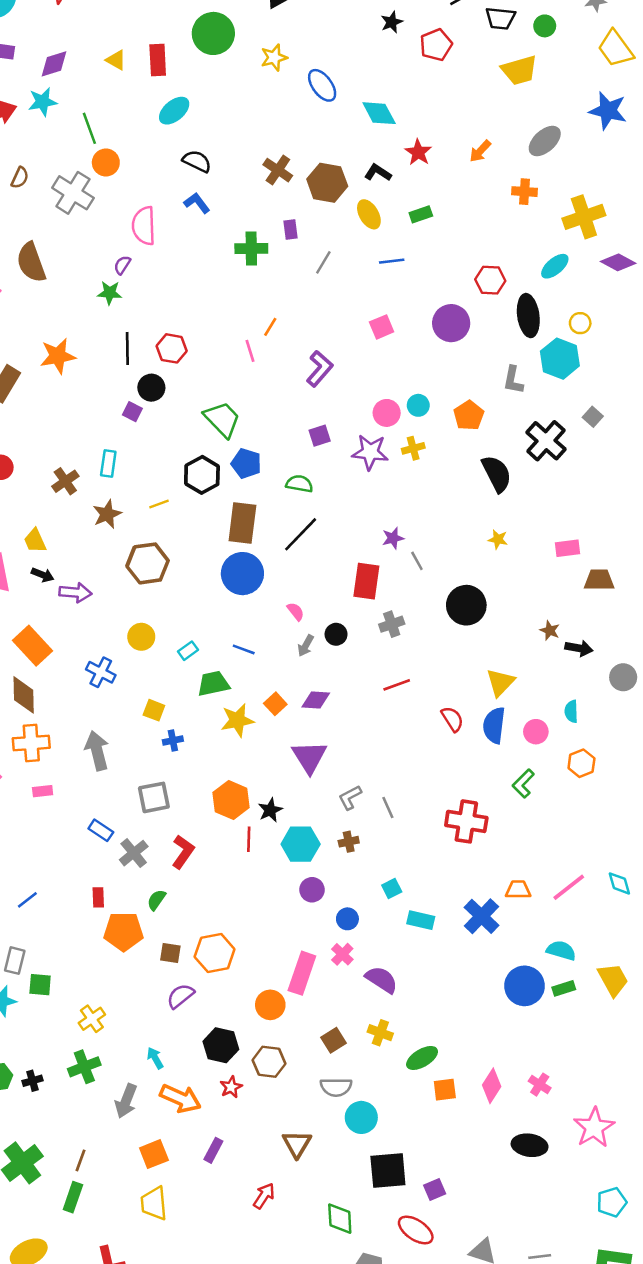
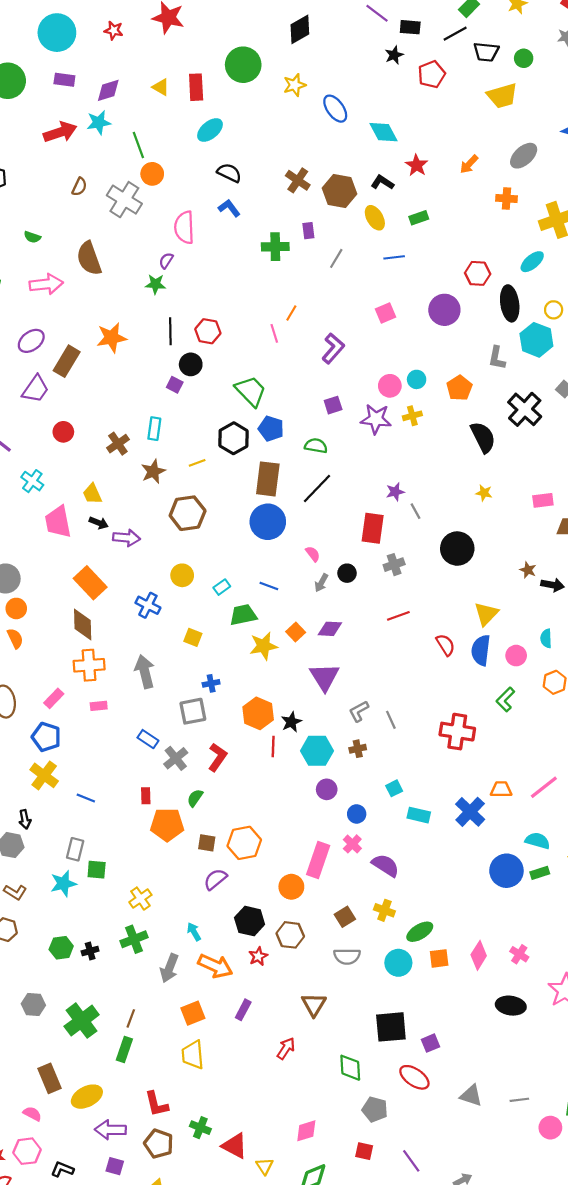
blue cross: (173, 741) -> (211, 683), moved
blue line: (27, 900) -> (86, 798), turned 60
cyan circle: (361, 1117) -> (398, 963), moved

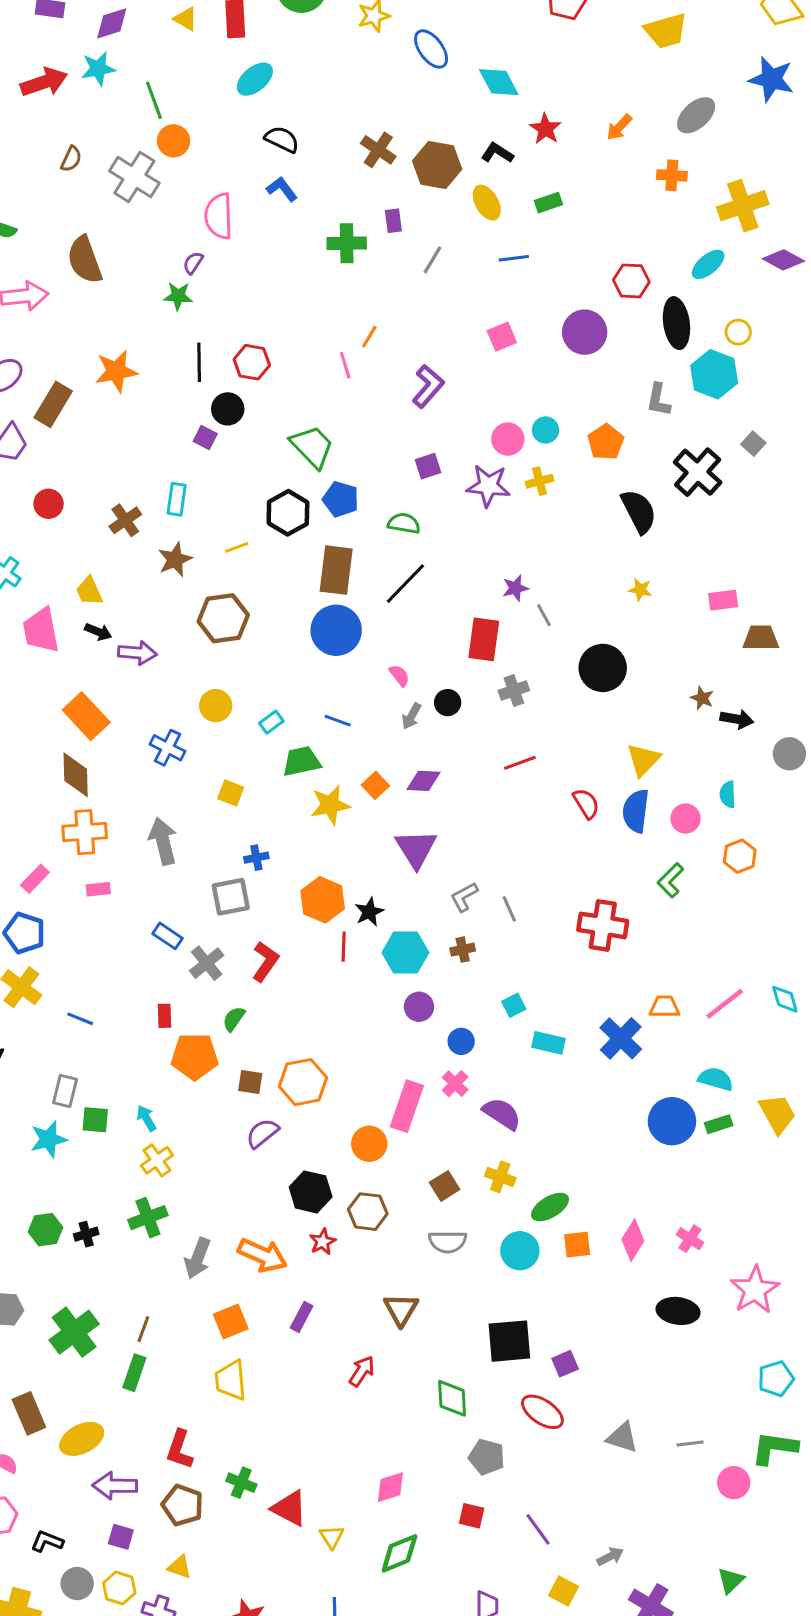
cyan arrow: (194, 932) -> (146, 1118), moved
red L-shape: (156, 1104) -> (180, 1449), turned 32

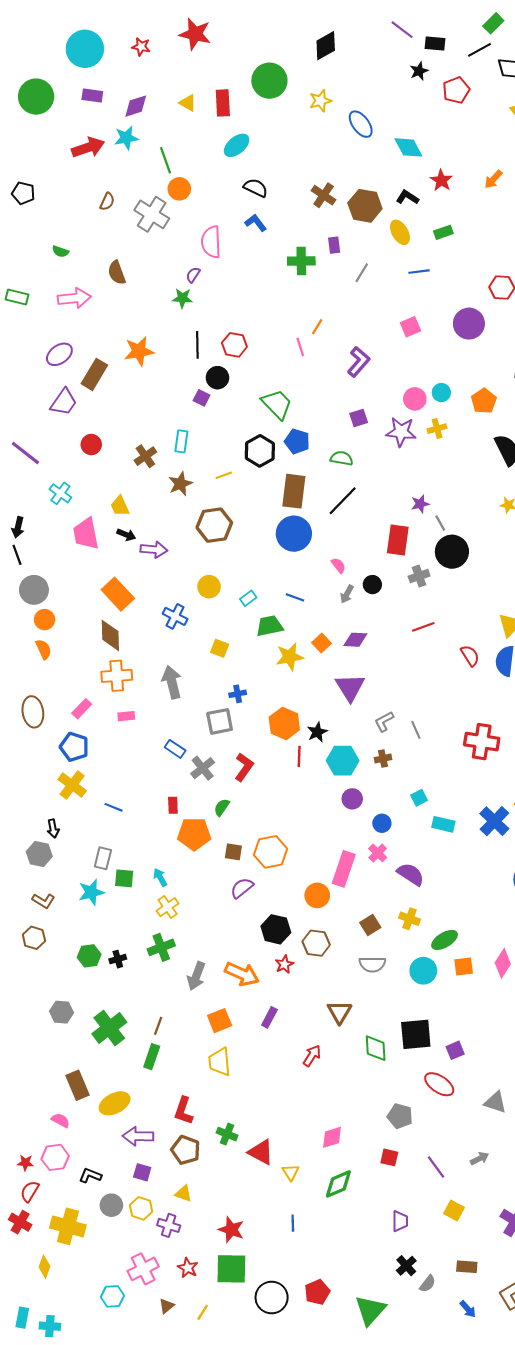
brown semicircle: (85, 260) -> (117, 273), size x0.7
black circle: (603, 668) -> (452, 552), moved
green diamond: (452, 1398) -> (376, 1048), moved
gray arrow: (610, 1556) -> (480, 1158), moved

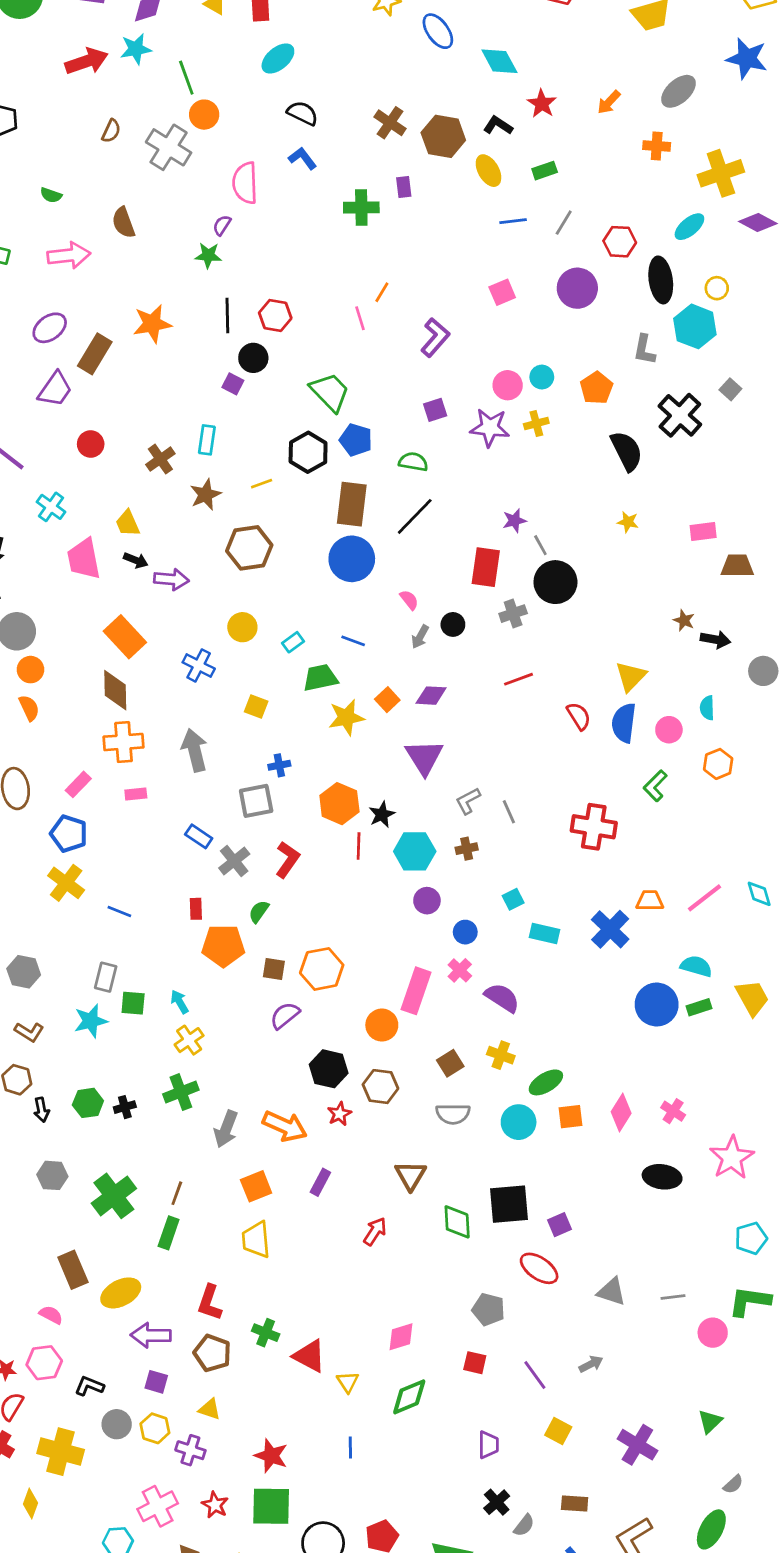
gray line: (362, 273) -> (564, 223), moved
black arrow: (53, 829) -> (41, 1110), moved

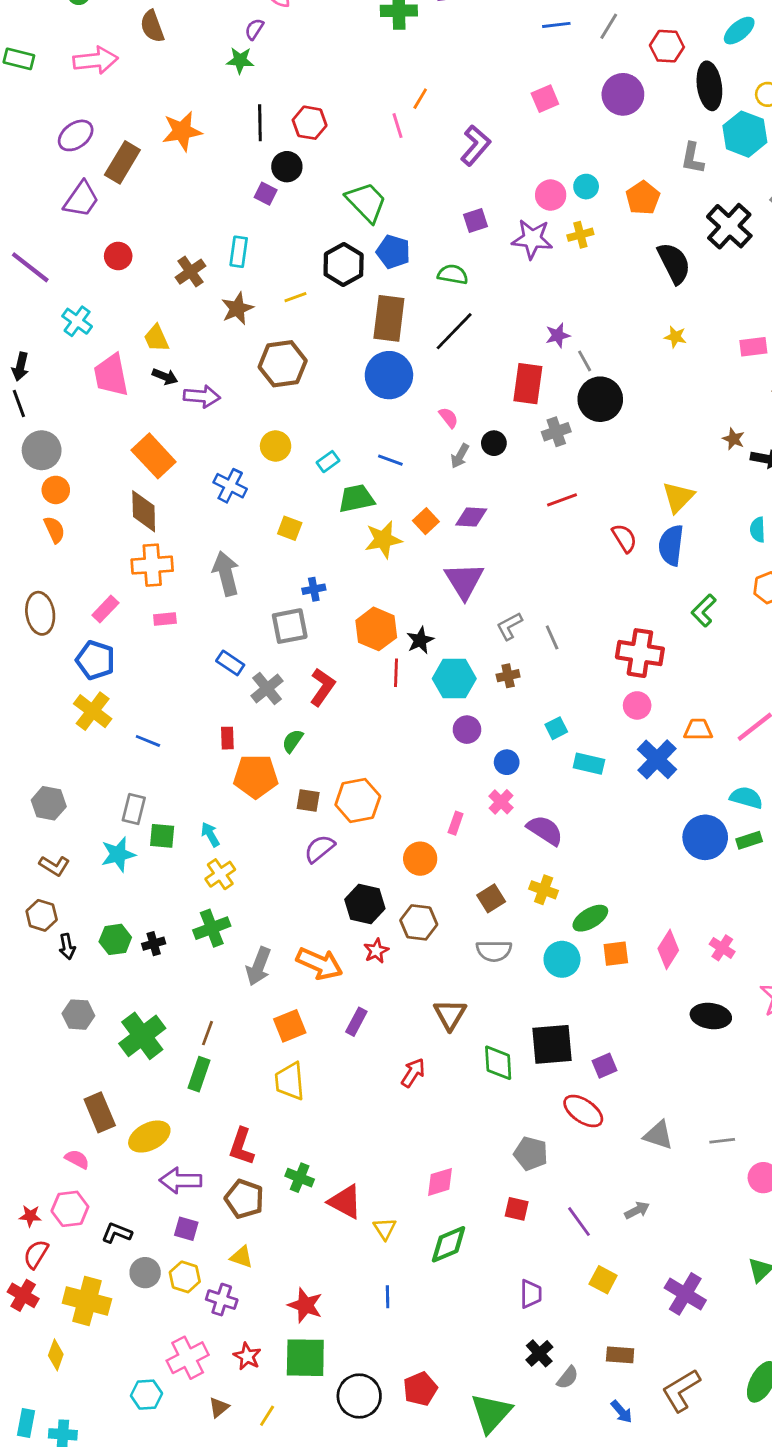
pink circle: (669, 730) -> (637, 705), moved
pink rectangle: (416, 991) -> (456, 823), size x0.5

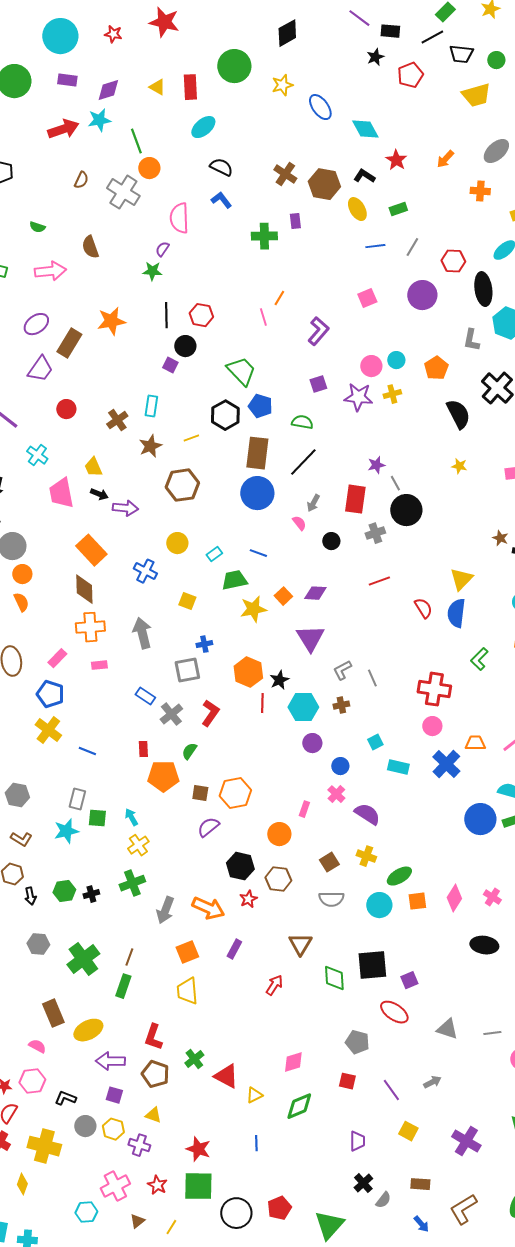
gray arrow: (460, 456) -> (313, 503), moved
green cross: (300, 1178) -> (194, 1059), turned 30
yellow triangle: (385, 1229) -> (254, 1095), turned 36

